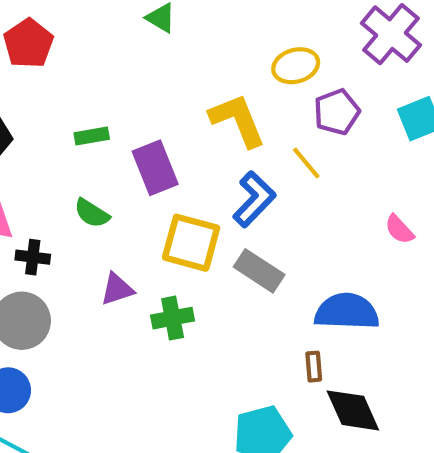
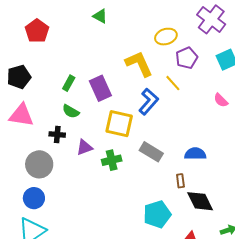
green rectangle: (92, 136) -> (69, 83), moved, turned -49
pink semicircle: (399, 229) -> (221, 100), moved
black cross: (33, 257) -> (57, 135), moved
gray rectangle: (259, 271) -> (151, 152), moved
blue semicircle: (347, 312) -> (195, 154), size x0.7

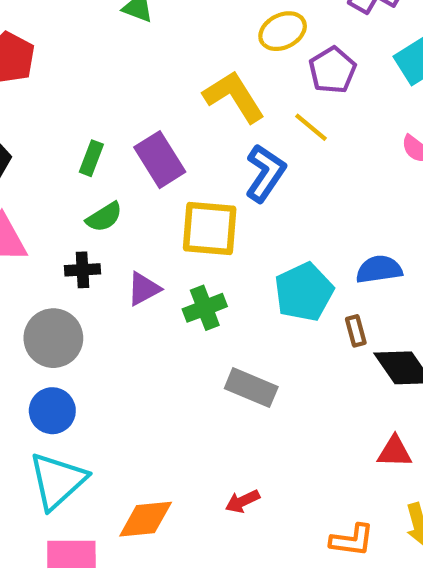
green semicircle: (71, 111) -> (104, 217), turned -54
gray rectangle: (151, 152) -> (251, 388), moved
cyan pentagon: (157, 214) -> (304, 292), moved

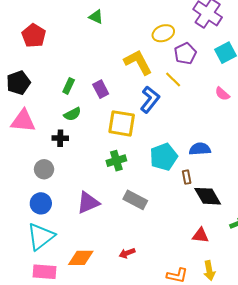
purple rectangle: (160, 160) -> (101, 89), size x0.7
purple triangle: (144, 289) -> (88, 203), moved, size x1.4
gray circle: (53, 338) -> (44, 169), size x0.7

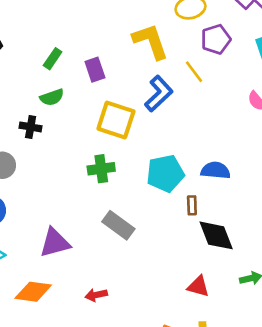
purple triangle: (88, 203) -> (55, 243), moved

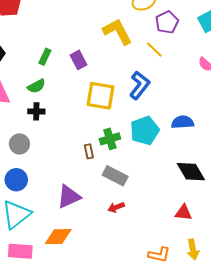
blue L-shape: (159, 94) -> (139, 85), moved
green semicircle: (52, 97) -> (36, 86), moved
green cross: (101, 169) -> (110, 139), moved
brown rectangle: (192, 205) -> (89, 151), moved
red arrow: (96, 295) -> (116, 207), moved

